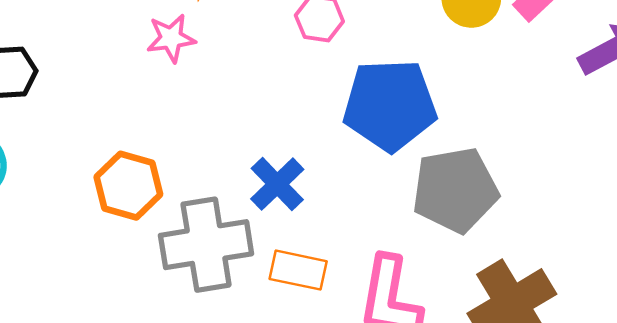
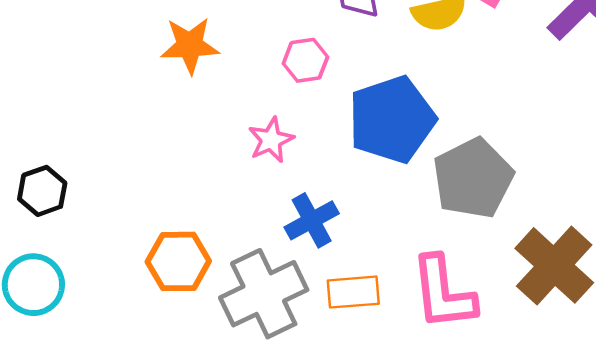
pink star: (171, 38) -> (271, 140), moved
blue cross: (277, 184) -> (312, 220), turned 32

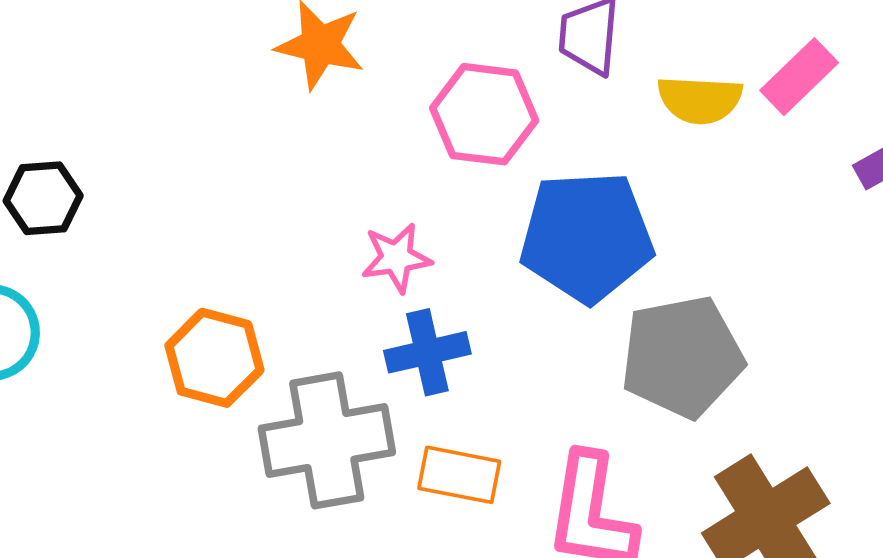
pink hexagon: (305, 60) -> (484, 114), size x1.5
pink star: (271, 140) -> (396, 258), moved

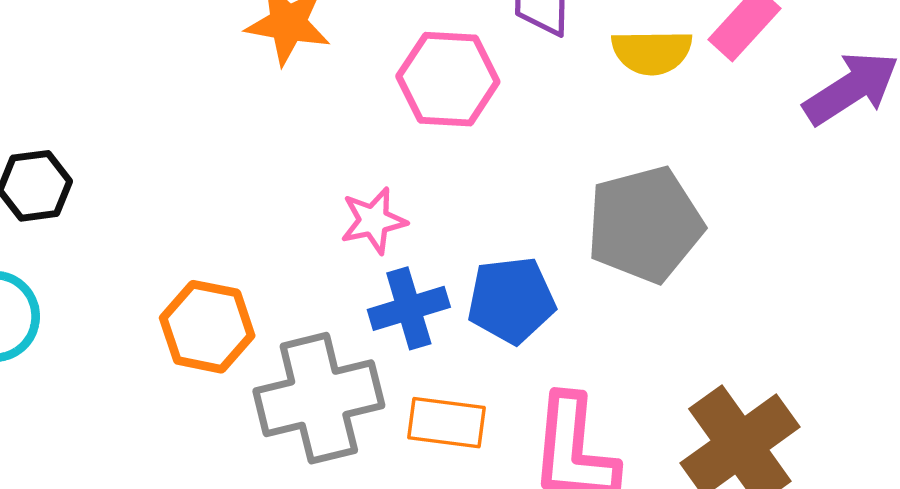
blue pentagon: (587, 237) -> (511, 300), moved, size x0.7
gray pentagon: (682, 357) -> (645, 224), moved

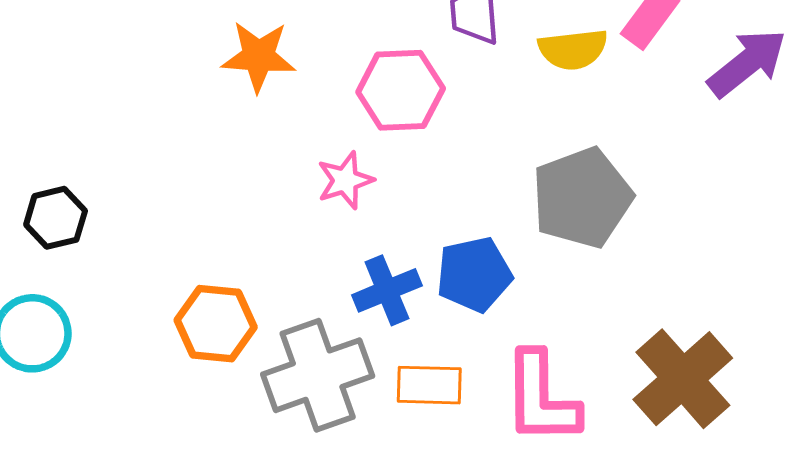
pink star: (374, 221) -> (345, 180), moved

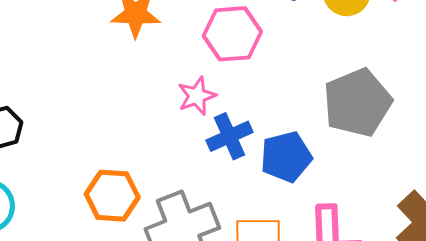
blue cross: (387, 290) -> (229, 136), moved

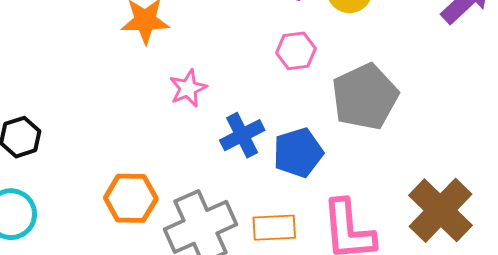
pink hexagon: (232, 34) -> (296, 51), moved, size x0.7
pink star: (197, 96) -> (188, 88), moved

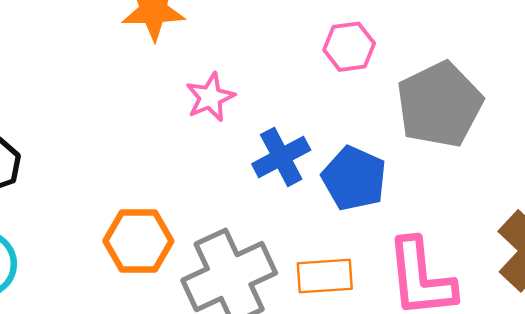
blue pentagon: (298, 153) -> (354, 178), turned -30

